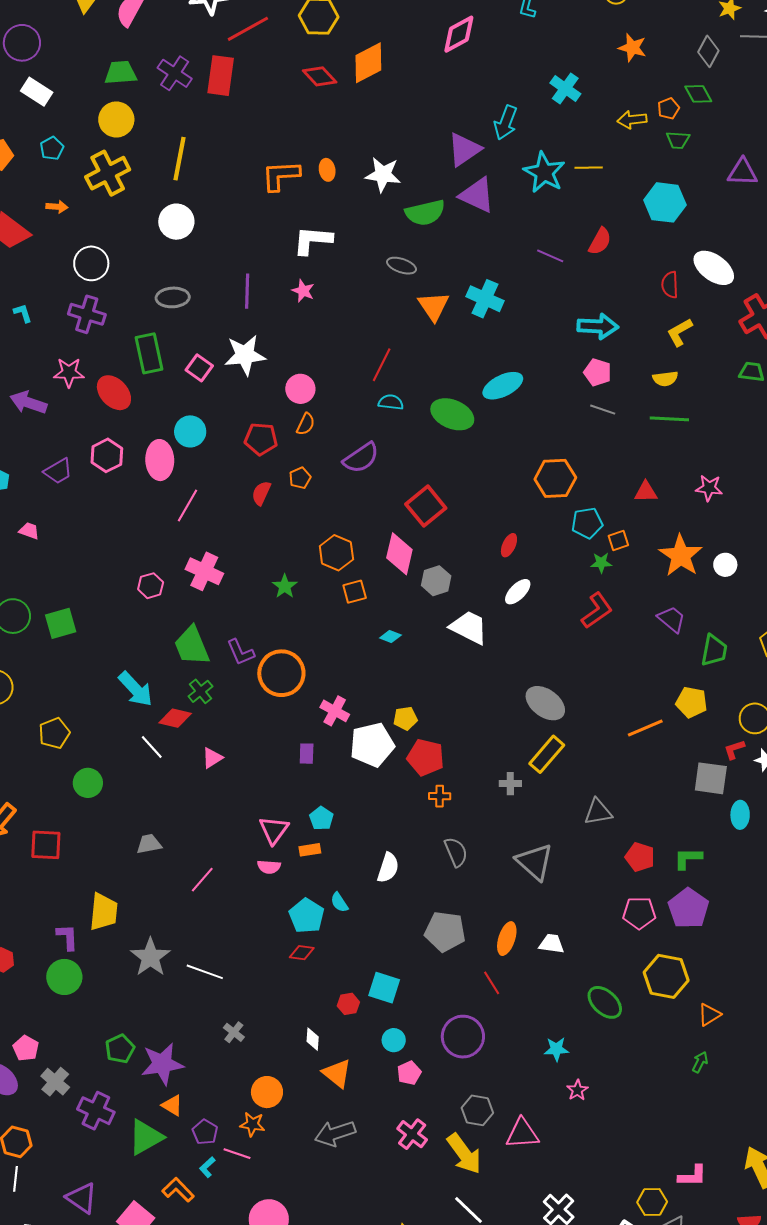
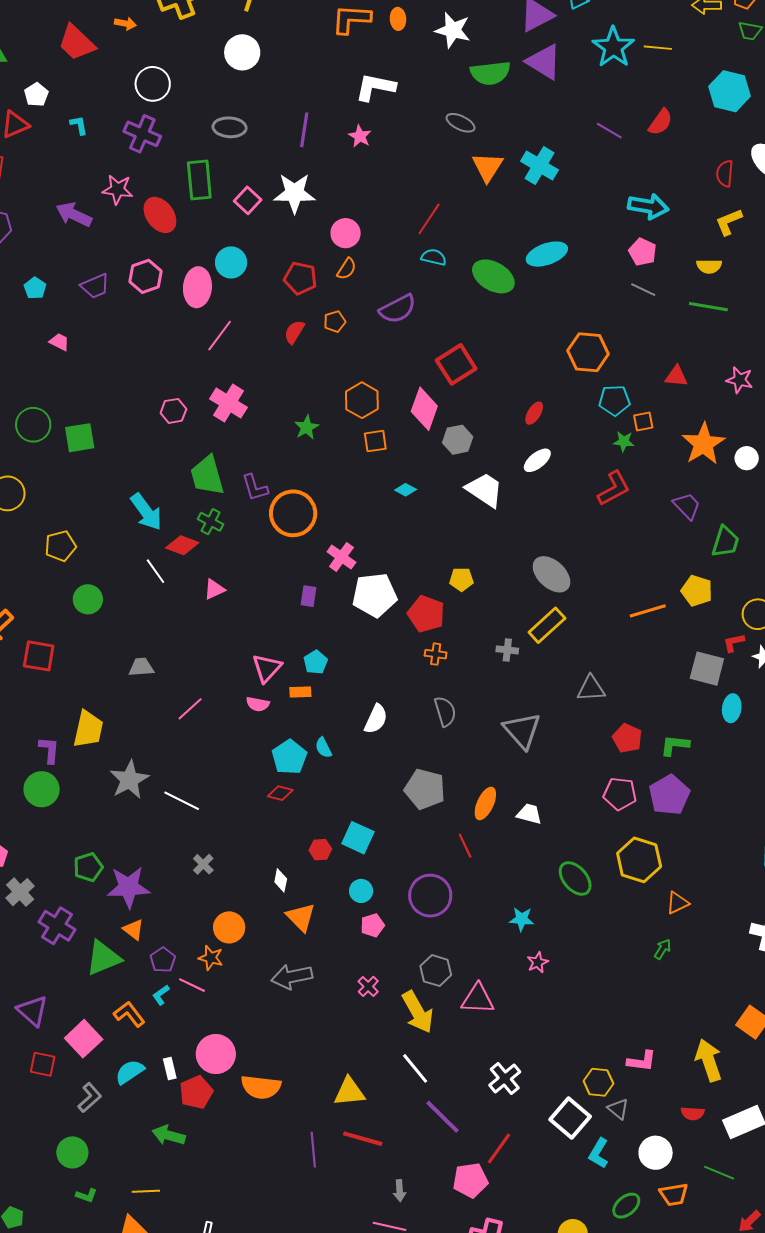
green cross: (200, 691) -> (211, 522), turned -30
yellow pentagon: (405, 718) -> (461, 579), moved
pink cross: (412, 1134) -> (368, 986), size x0.7

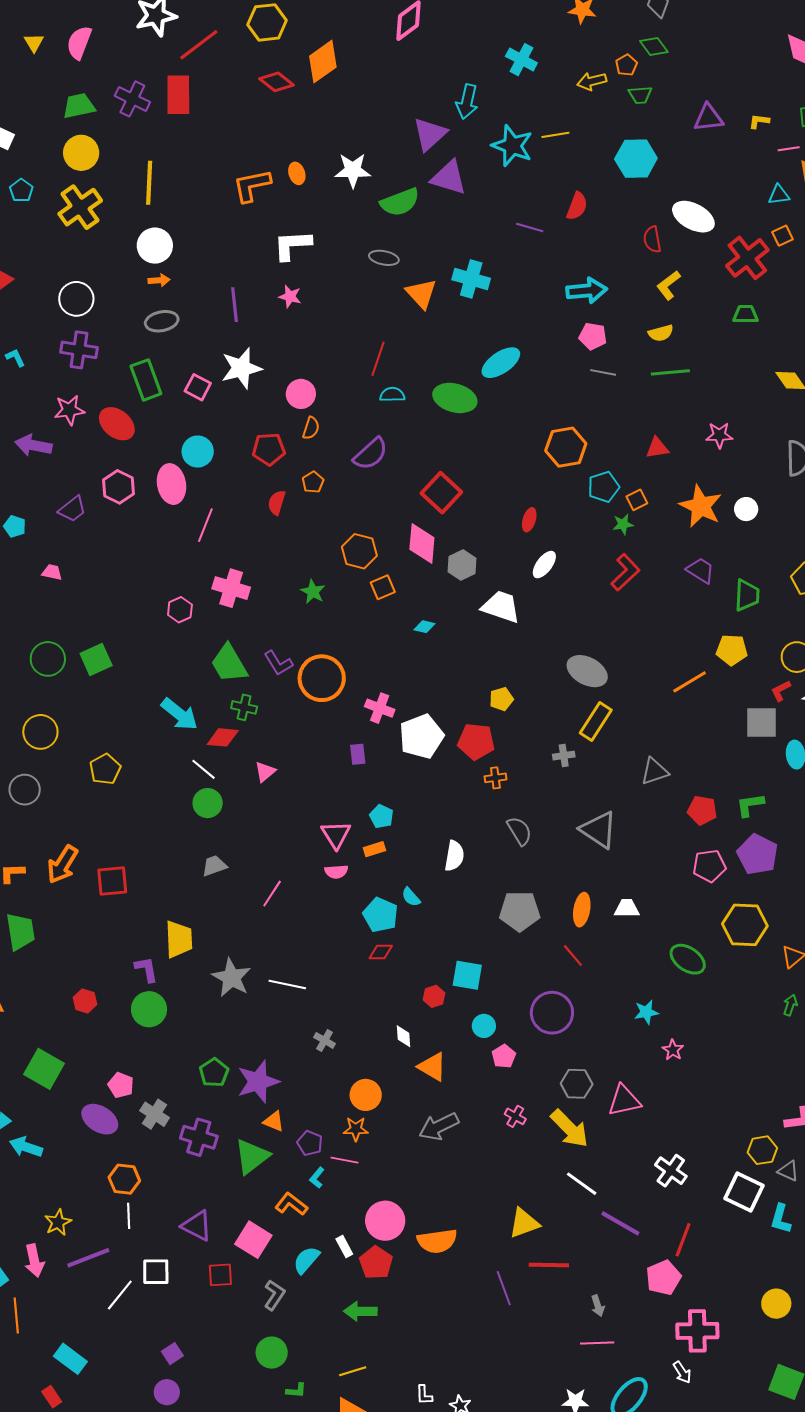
orange arrow: (125, 23) -> (159, 280), moved
green circle: (88, 599) -> (208, 803), moved

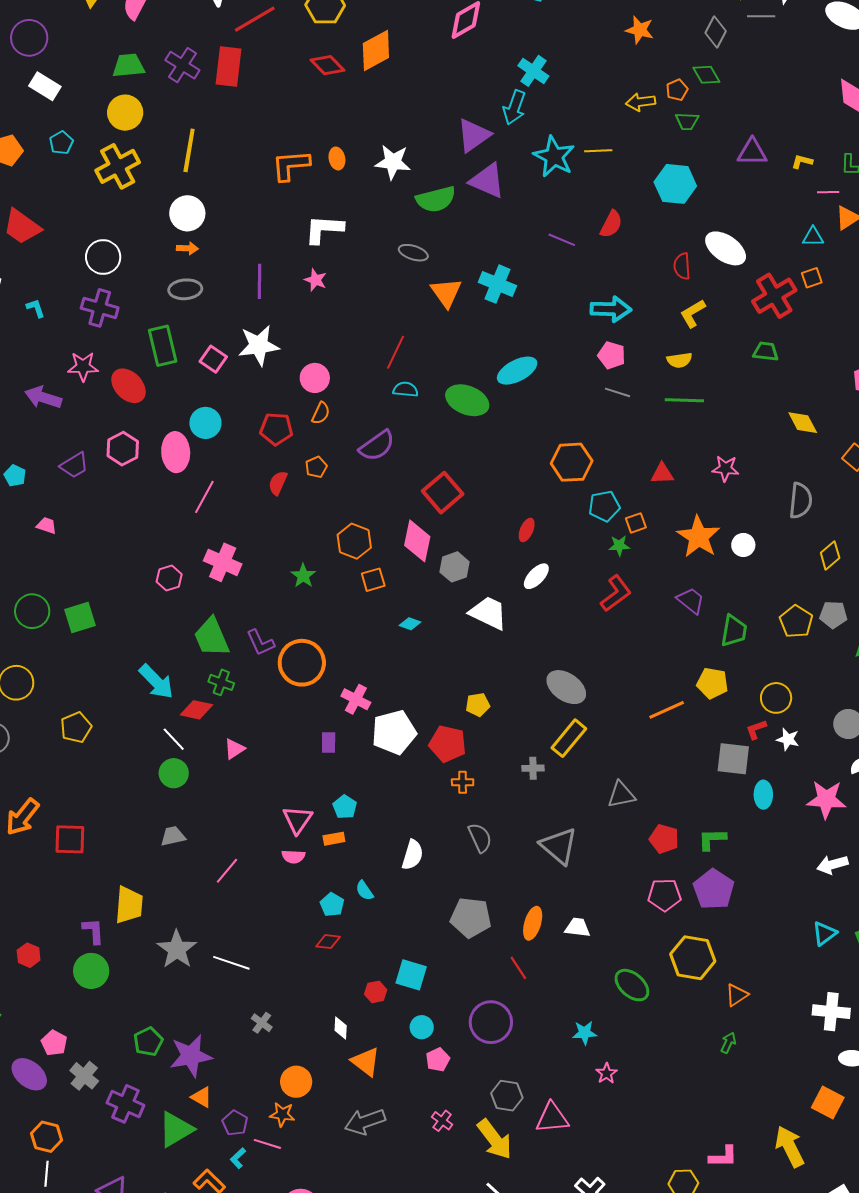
cyan cross: (521, 60) -> (533, 71), moved
cyan pentagon: (380, 915) -> (332, 905), size x0.7

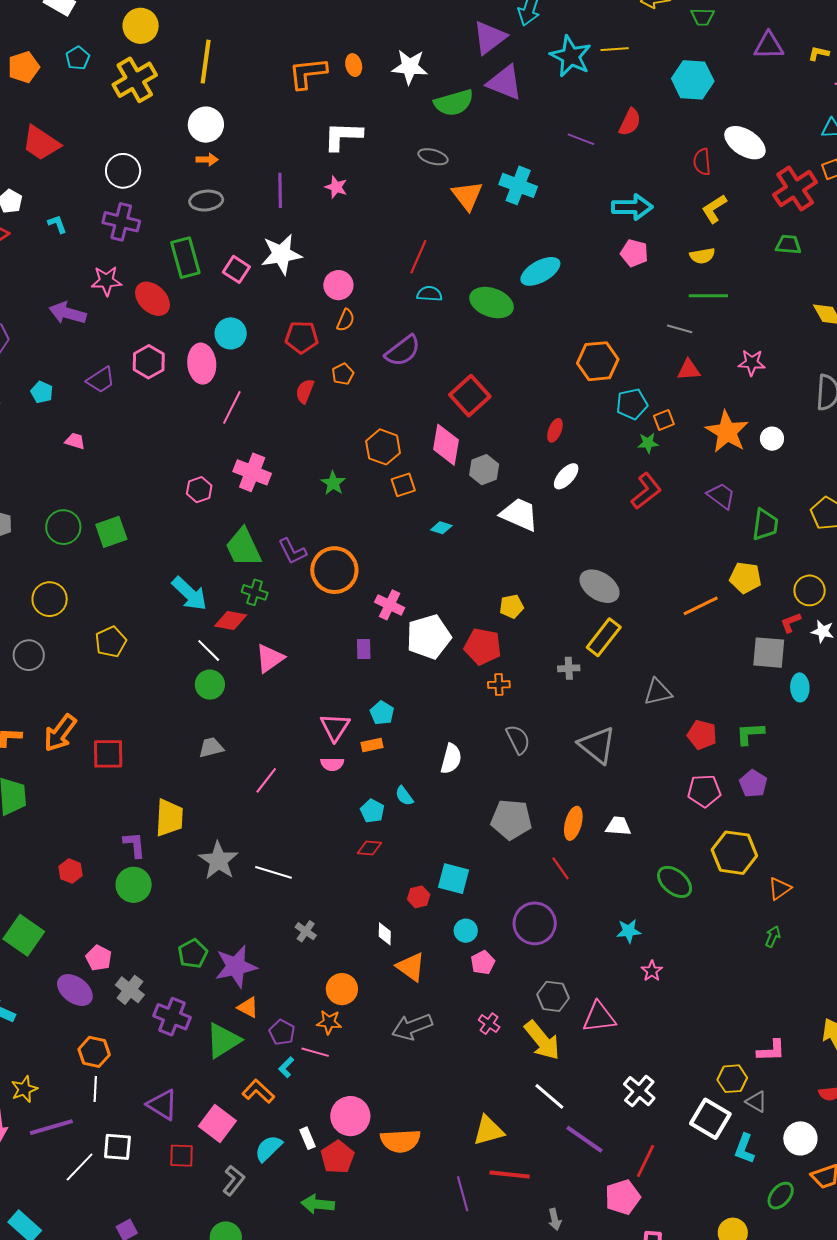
gray line: (618, 392) -> (680, 329), moved
pink triangle: (234, 749) -> (270, 658), size x1.4
purple pentagon: (714, 889) -> (753, 784), size x0.7

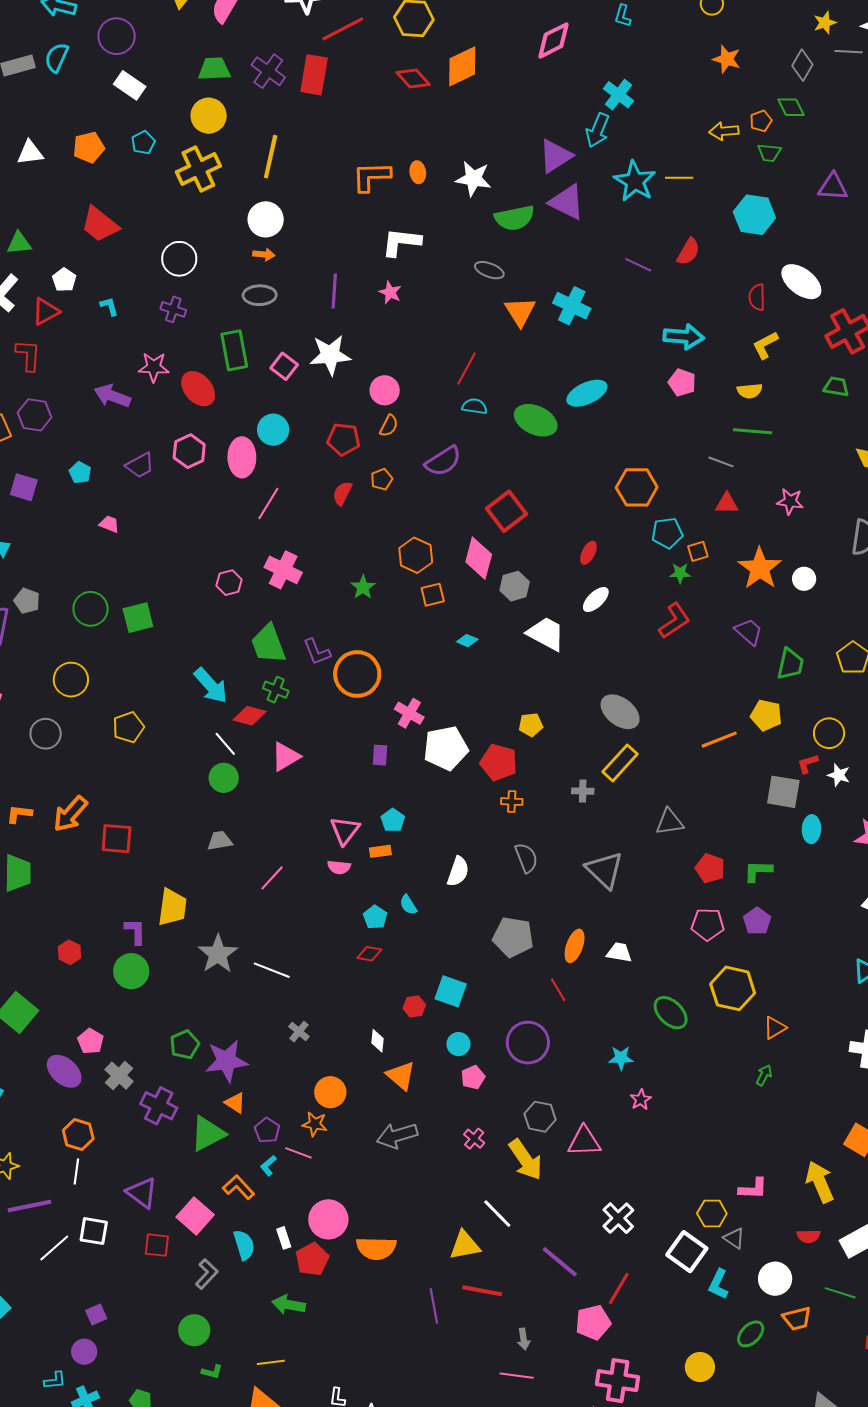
purple cross: (121, 222) -> (173, 309), size x0.7
white line: (549, 1096) -> (497, 1214), moved
cyan semicircle: (268, 1148) -> (244, 1245), turned 112

